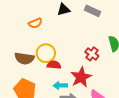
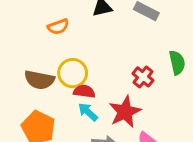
cyan arrow: (60, 85) -> (88, 112), moved, turned 40

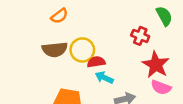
brown semicircle: (39, 80) -> (55, 50), moved
red star: (125, 112) -> (156, 65), moved

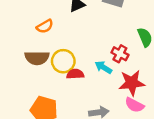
red star: (156, 65) -> (132, 83), turned 30
cyan arrow: (104, 78) -> (103, 67), moved

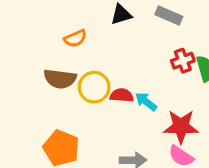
red cross: (120, 54) -> (183, 61), moved, turned 35
red semicircle: (75, 74) -> (122, 95), moved

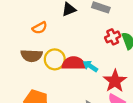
red semicircle: (122, 95) -> (74, 63), size x1.5
red star: (181, 126) -> (115, 81), turned -30

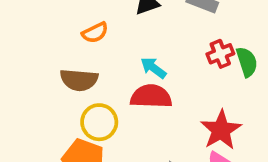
yellow circle: (55, 59) -> (99, 122), moved
cyan arrow: (90, 66) -> (153, 68), moved

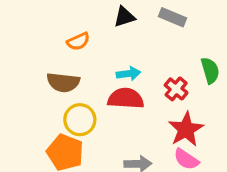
red cross: (220, 54) -> (176, 89), moved, turned -30
cyan arrow: (153, 68) -> (128, 74), turned 135

